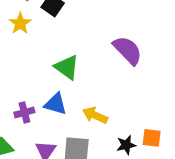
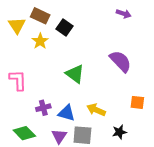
blue triangle: (56, 104) -> (67, 113), moved
orange square: (152, 138) -> (137, 102), moved

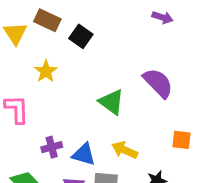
yellow star: (40, 41) -> (46, 71), moved
green triangle: (75, 74) -> (111, 102), moved

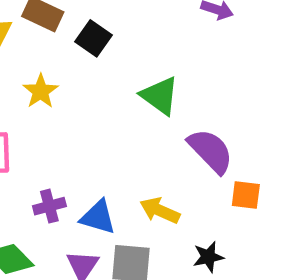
purple semicircle: (158, 83) -> (211, 151), moved
green triangle: (111, 102) -> (160, 96), moved

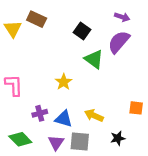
black square: (94, 38) -> (82, 31), moved
yellow star: (41, 91) -> (64, 82), moved
purple semicircle: (211, 151) -> (119, 42), moved, turned -95

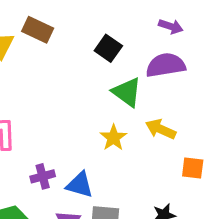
purple semicircle: (119, 42) -> (166, 65), turned 40
yellow star: (64, 82) -> (113, 138), moved
yellow arrow: (94, 115) -> (161, 129), moved

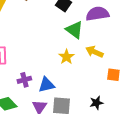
blue triangle: (80, 185) -> (46, 85), turned -30

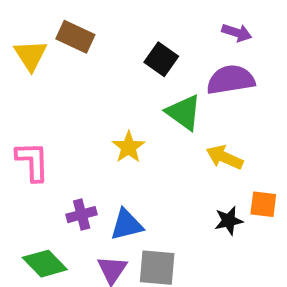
yellow star: (66, 57) -> (129, 147), moved
black star: (96, 103) -> (229, 221), moved

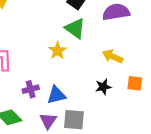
green triangle: (184, 112) -> (75, 28), moved
black star: (229, 221) -> (103, 87), moved

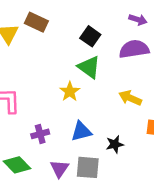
black star: (103, 87) -> (115, 144), moved
blue triangle: (56, 95) -> (81, 131), moved

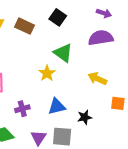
brown rectangle: (36, 22) -> (24, 26), moved
black square: (90, 36) -> (58, 17), moved

